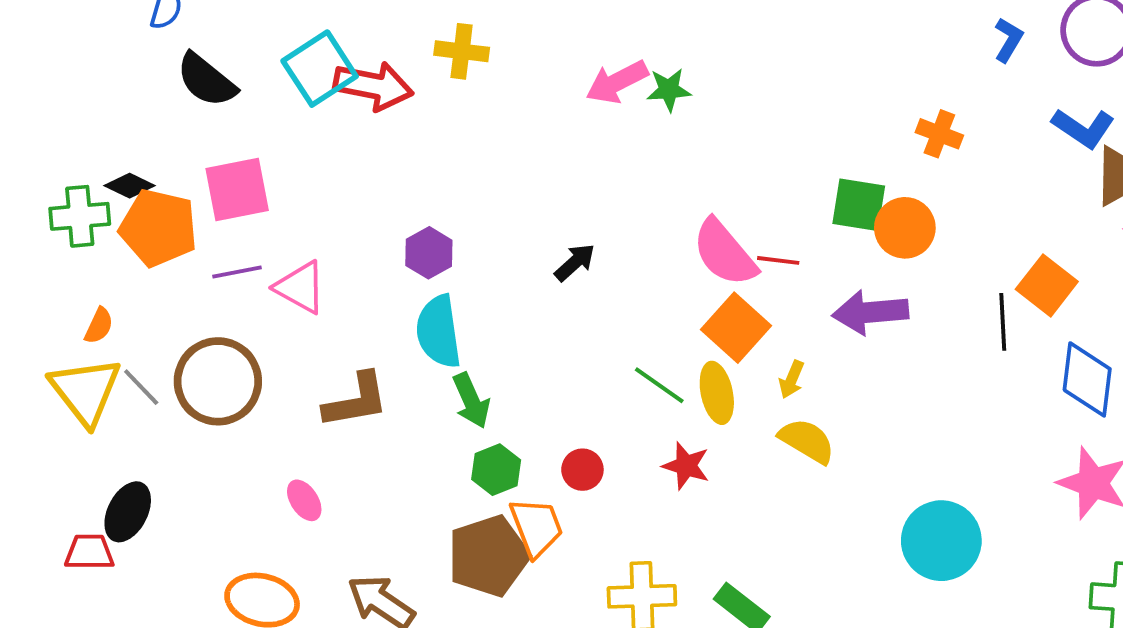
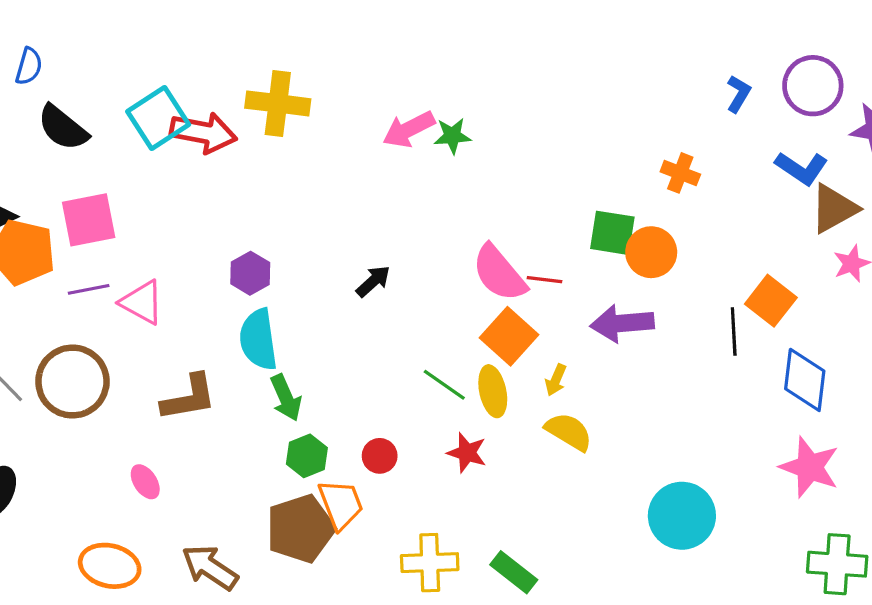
yellow cross: (462, 51) -> (278, 103), size x1.4

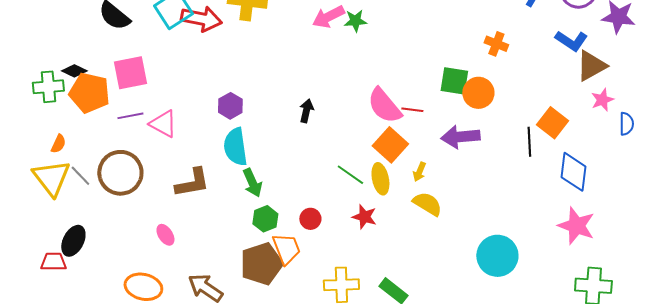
black arrow: (373, 281) -> (306, 111), turned -35

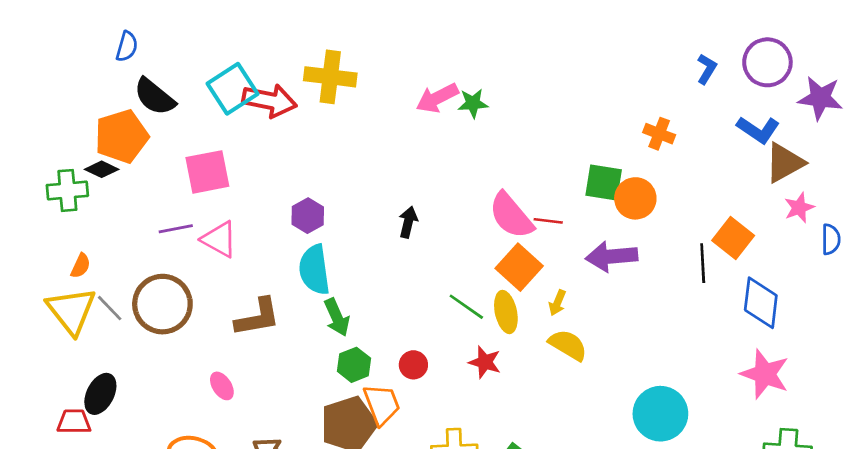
pink square: (130, 73) -> (207, 172), moved
orange pentagon: (89, 93) -> (122, 136), moved, turned -30

